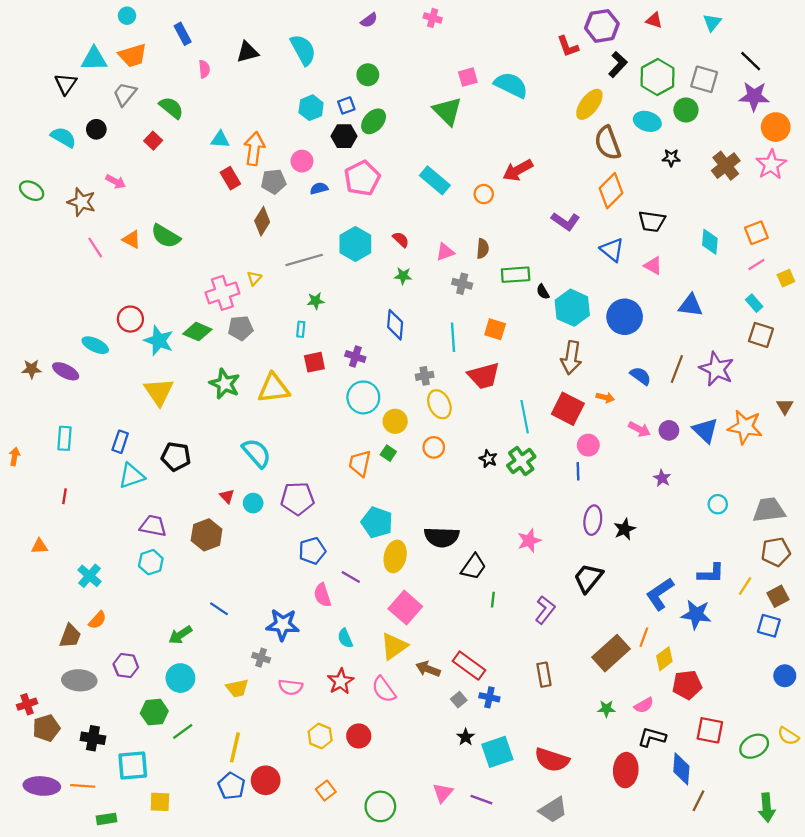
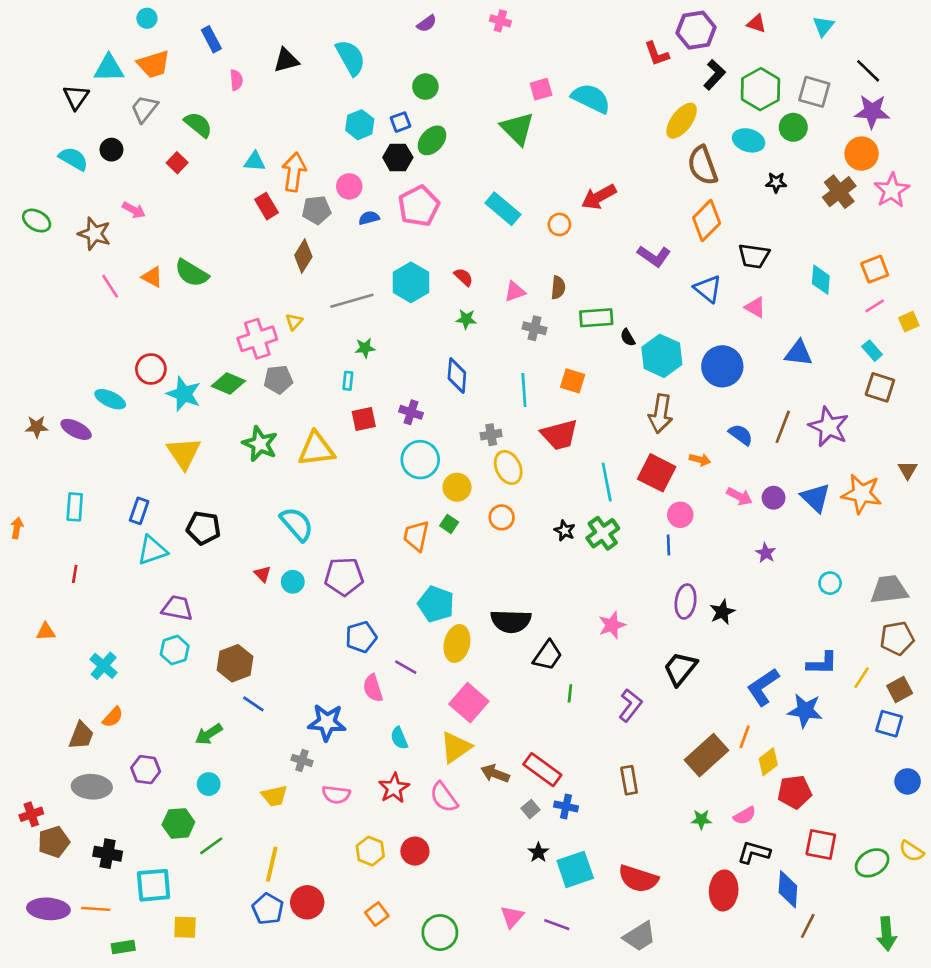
orange circle: (776, 127) -> (862, 154), moved
brown hexagon: (207, 535) -> (235, 663), moved
cyan circle: (180, 678) -> (209, 784), size x0.7

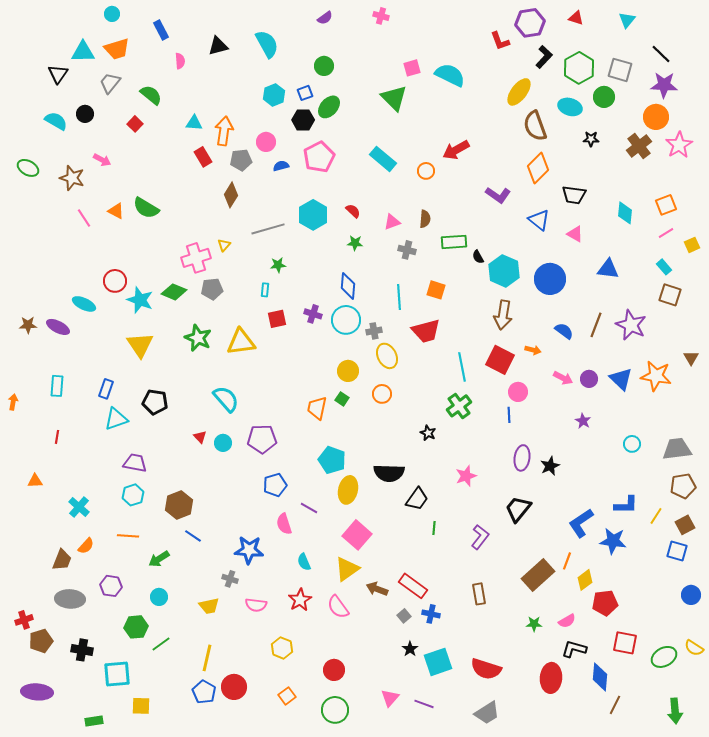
cyan circle: (420, 460) -> (346, 320), moved
black star: (565, 531) -> (428, 433), moved
red circle: (415, 851) -> (334, 670), moved
orange line: (96, 909) -> (128, 536), moved

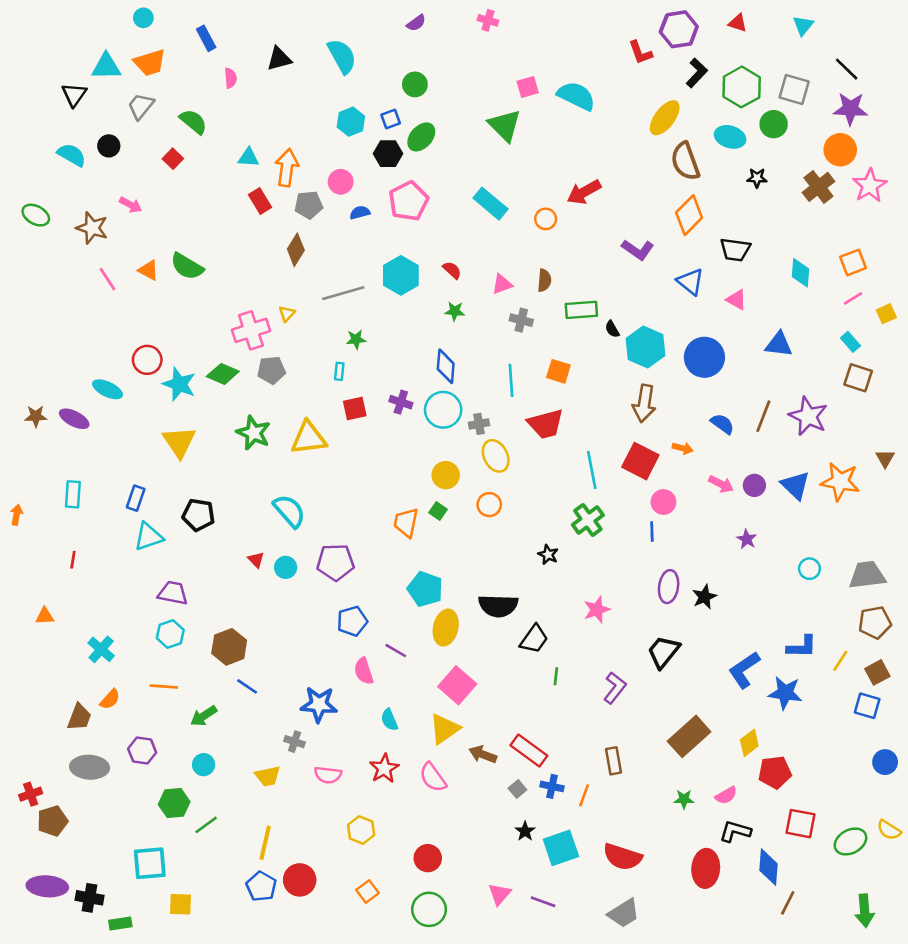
orange line: (567, 561) -> (584, 795), moved
black cross: (82, 650) -> (90, 898), moved

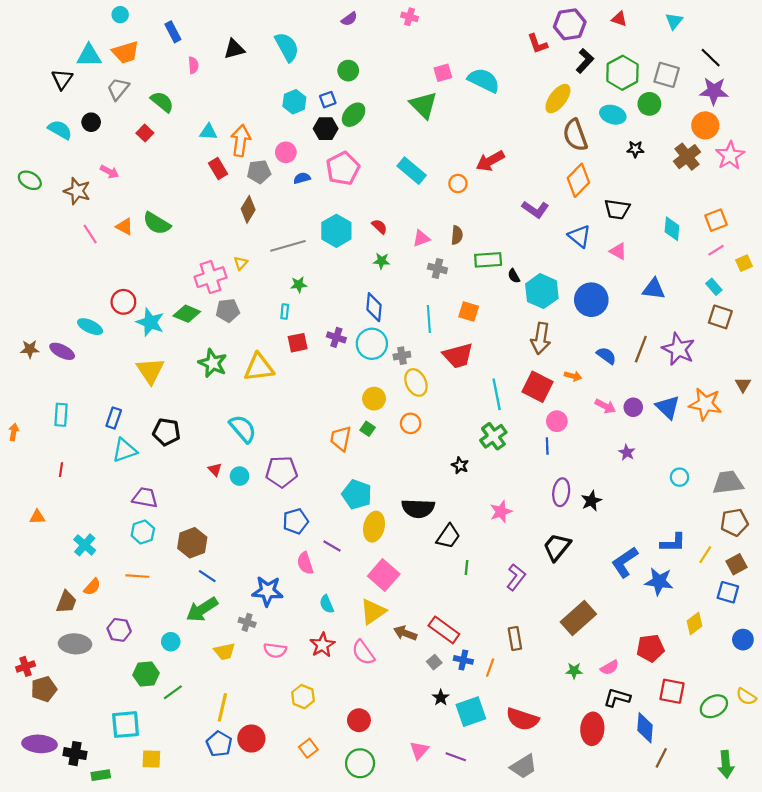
green arrow: (204, 716) -> (202, 609), moved, size x1.4
yellow diamond: (749, 743) -> (695, 623), moved

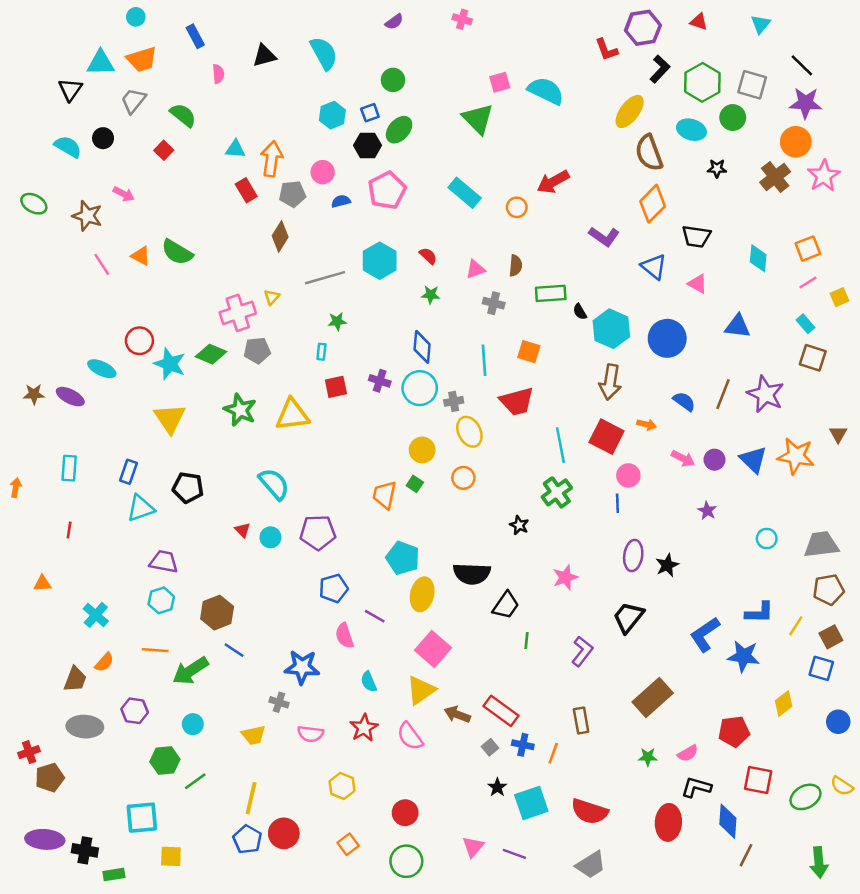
green arrow: (202, 609) -> (190, 671), moved

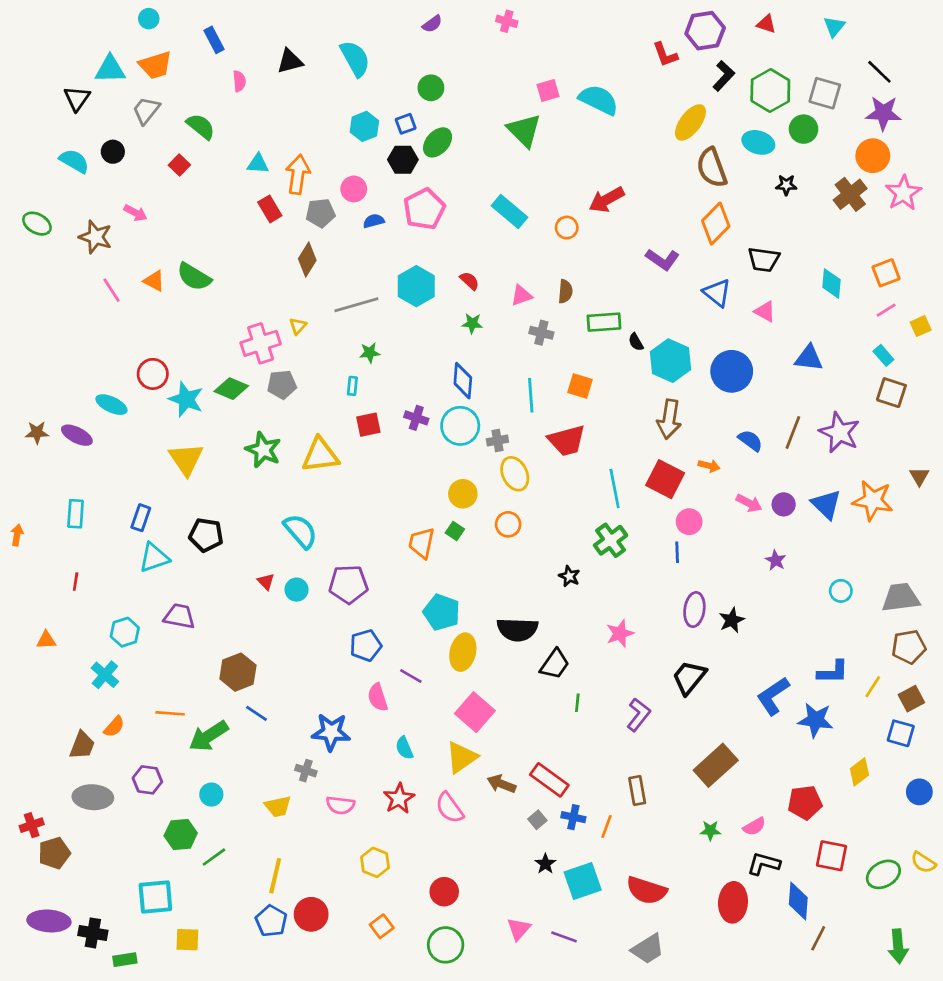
cyan hexagon: (161, 600) -> (125, 632), moved

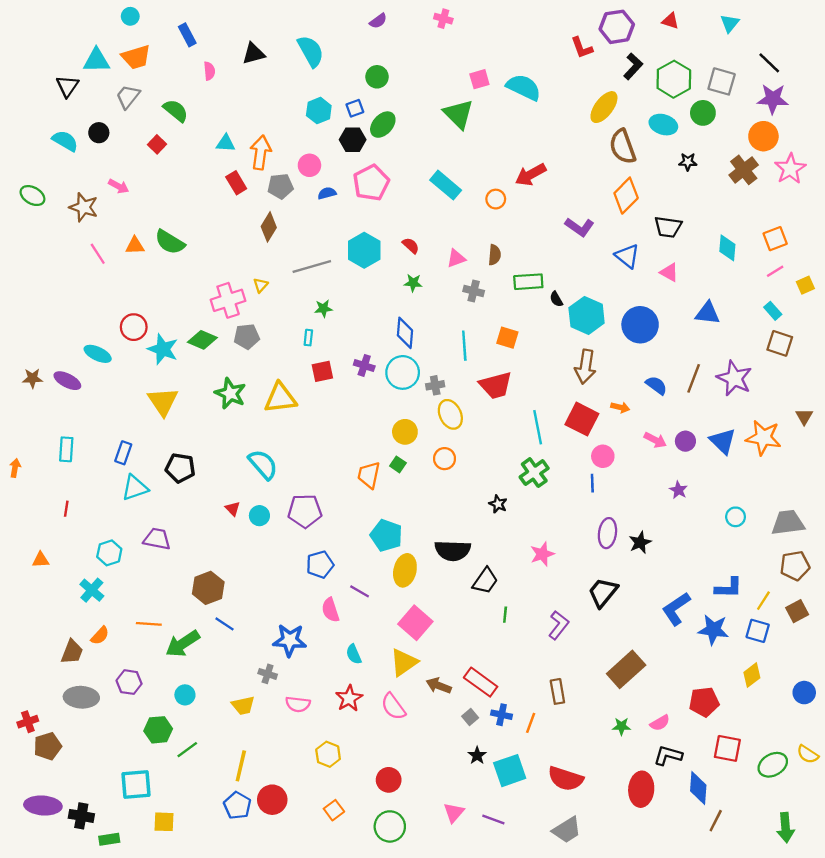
orange triangle: (154, 281) -> (135, 246), turned -30
blue square: (901, 733) -> (758, 631), moved

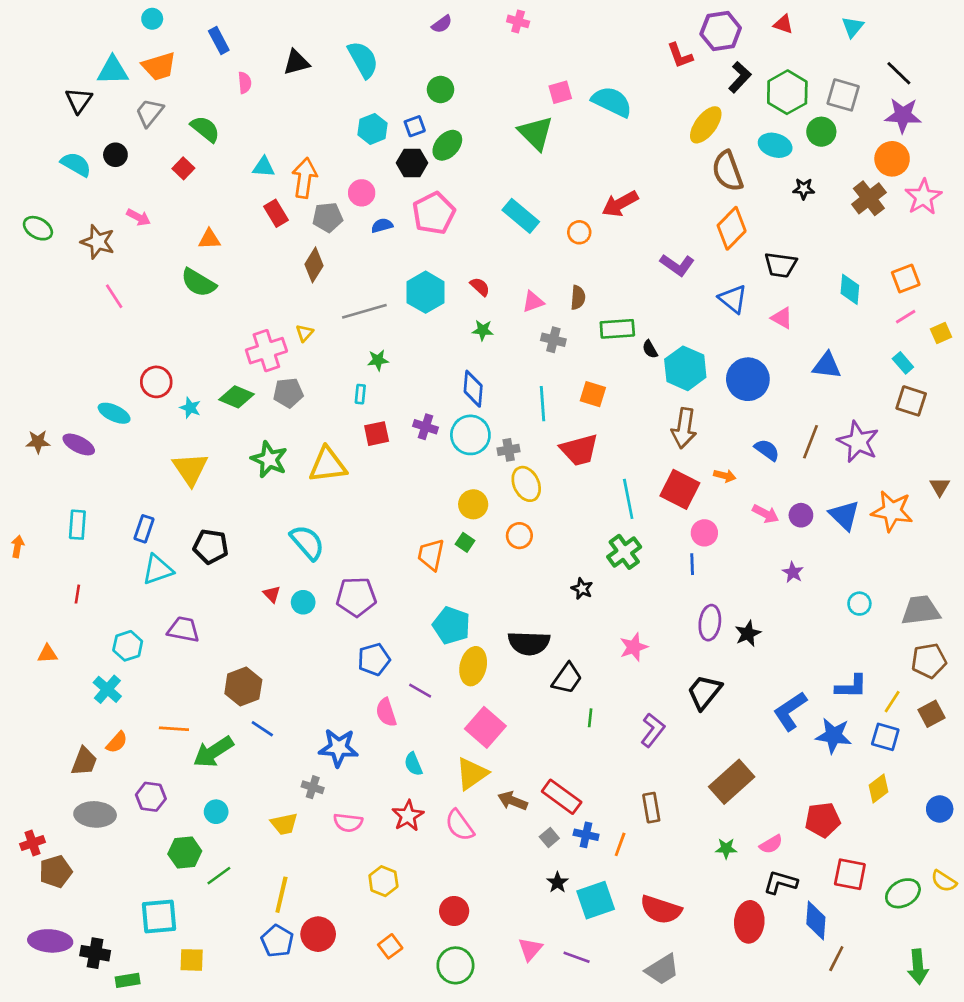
orange triangle: (135, 246) -> (209, 239), moved
cyan star: (163, 349) -> (190, 408), size x0.6

